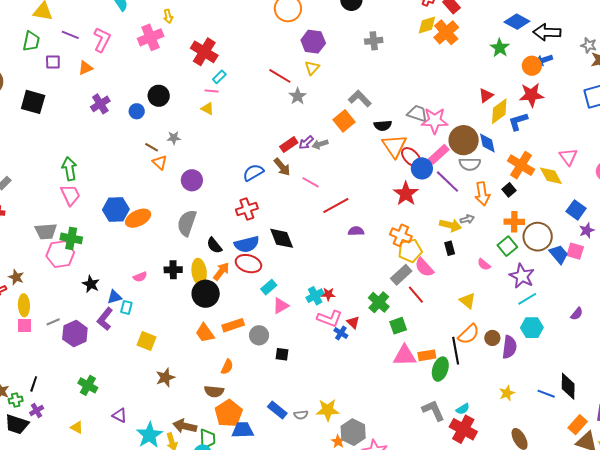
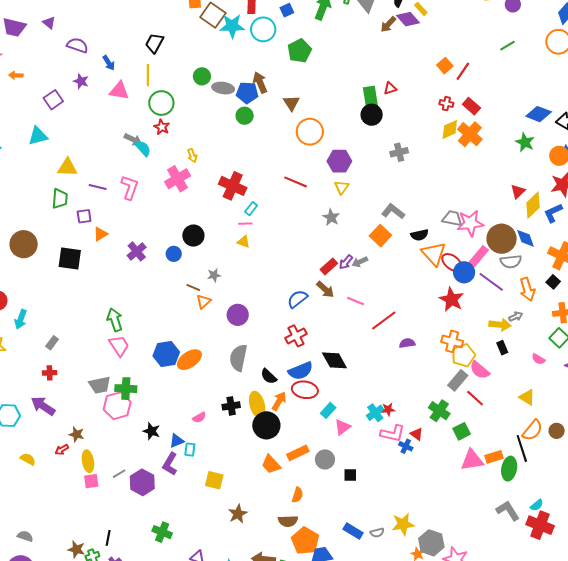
orange triangle: (85, 68) -> (100, 234), moved
red line: (280, 76) -> (296, 182), moved
orange triangle: (160, 162) -> (203, 301), turned 42

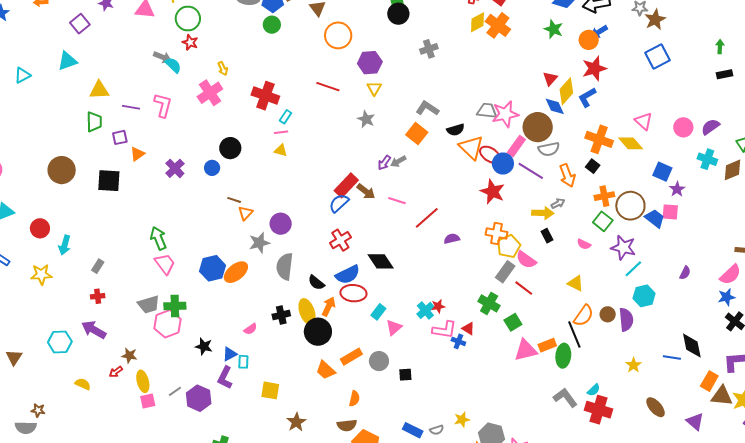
blue diamond: (526, 238) -> (555, 106), moved
red rectangle: (329, 266) -> (346, 185), moved, size x1.4
gray star: (214, 275) -> (259, 243), moved, size x1.5
yellow star: (403, 524) -> (462, 420), size x0.7

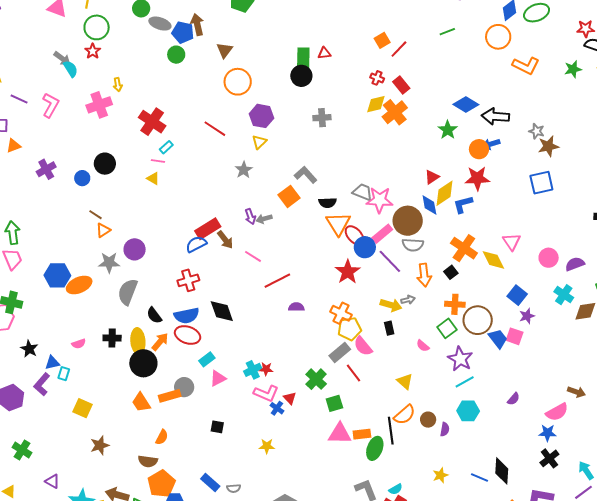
purple arrow: (384, 163) -> (250, 216), turned -70
purple semicircle: (626, 320) -> (445, 429), size x0.6
gray circle: (379, 361) -> (184, 387), moved
yellow star: (462, 420) -> (267, 446), moved

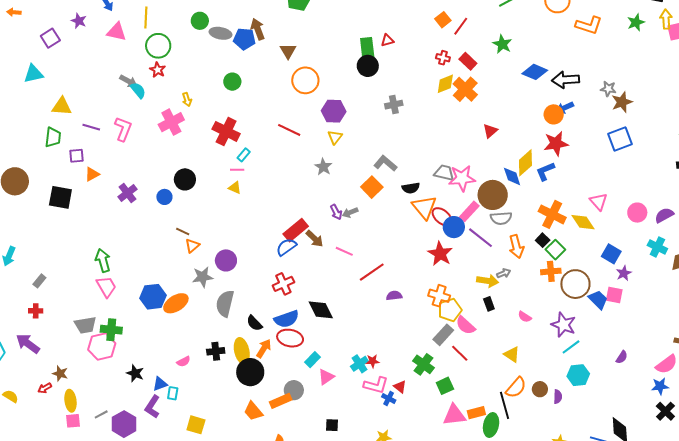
green circle: (176, 55) -> (232, 82), moved
green star: (448, 130) -> (502, 44), moved
red triangle: (432, 177) -> (490, 131), moved
green square: (447, 328) -> (555, 250), moved

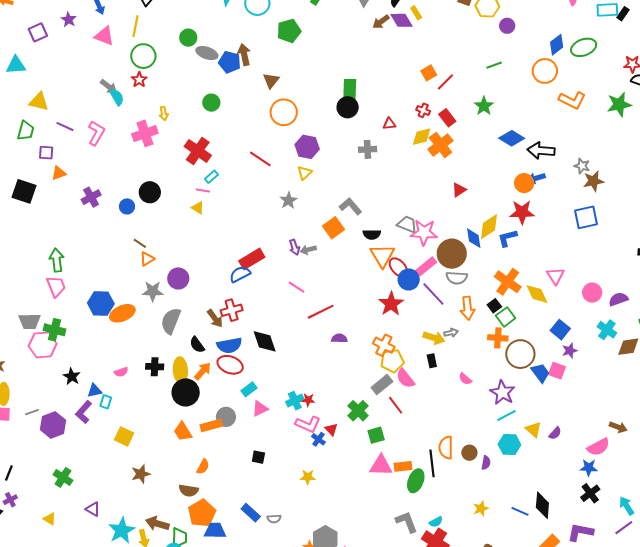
green star: (636, 22) -> (619, 104), size x1.4
red triangle: (387, 40) -> (389, 124), moved
brown arrow: (315, 239) -> (215, 318), moved
yellow triangle: (512, 354) -> (533, 429), moved
orange semicircle: (516, 388) -> (446, 448), turned 130

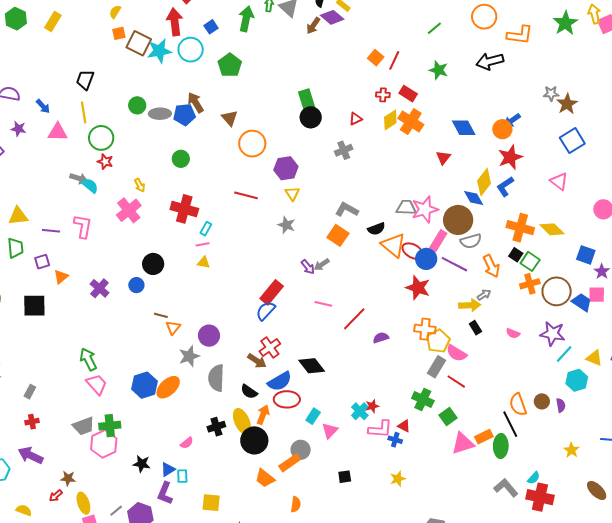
blue diamond: (512, 138) -> (464, 128), moved, turned 50
black arrow: (541, 151) -> (490, 61), moved
pink triangle: (555, 276) -> (559, 181), moved

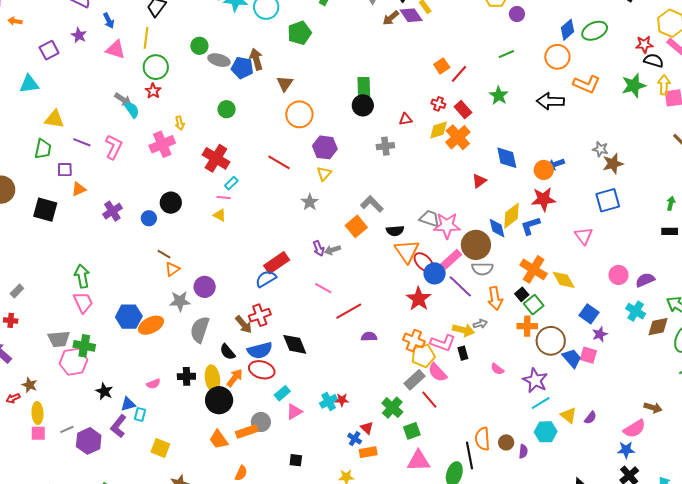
pink L-shape: (380, 429) -> (443, 343), moved
orange rectangle: (484, 437) -> (368, 452), moved

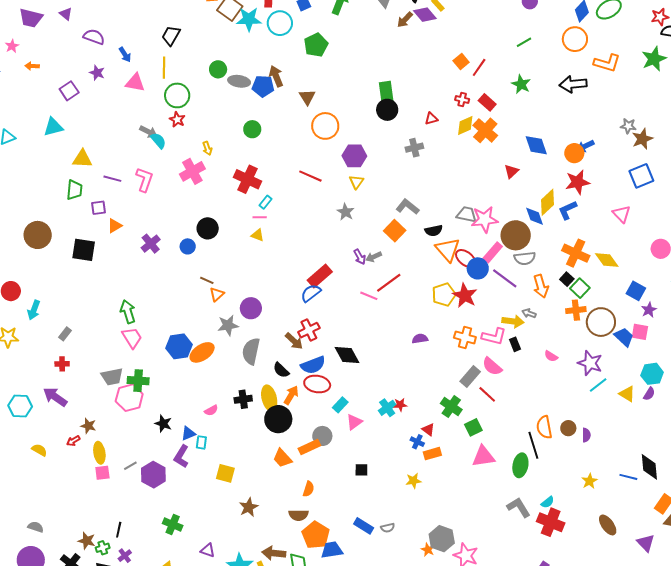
red line: (349, 311) -> (389, 283), moved
gray arrow: (480, 324) -> (529, 313), turned -136
yellow pentagon: (423, 356) -> (444, 295), moved
cyan hexagon: (546, 432) -> (652, 374), moved

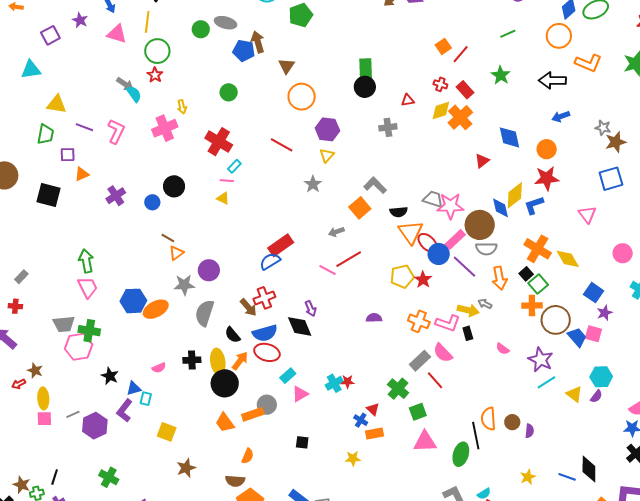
gray ellipse: (239, 81) -> (226, 23), moved
blue arrow: (585, 146) -> (561, 116), moved
purple arrow: (360, 257) -> (311, 309), moved
red star: (465, 295) -> (423, 280), size x0.7

